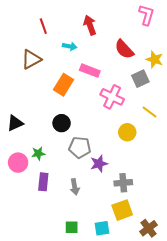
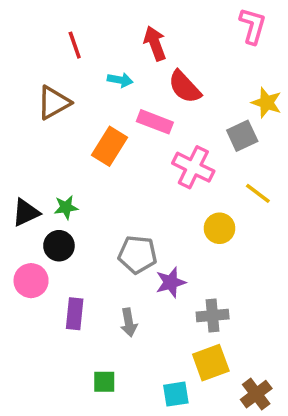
red semicircle: (124, 49) -> (185, 87), moved
black circle: (62, 123) -> (59, 246), moved
green star: (38, 153) -> (66, 207), moved
green square: (72, 227) -> (104, 382), moved

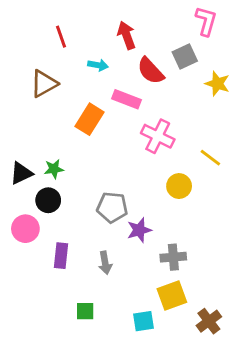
gray square: (242, 136) -> (185, 57), moved

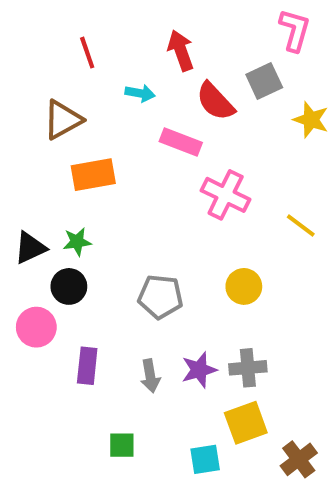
orange rectangle: (89, 119) -> (93, 175), moved, turned 48
yellow circle: (179, 186) -> (244, 286), moved
purple star: (139, 230) -> (199, 370), moved

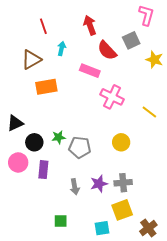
cyan arrow: (140, 93) -> (62, 48), moved, turned -88
green star: (77, 242) -> (59, 137), moved
purple rectangle: (87, 366) -> (43, 170), moved

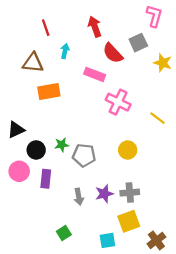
brown triangle: (31, 60) -> (33, 63), turned 35
green square: (61, 221) -> (64, 233), turned -32

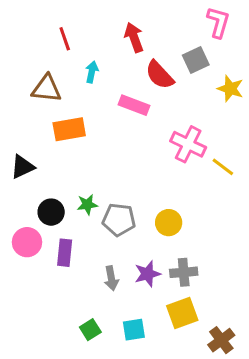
pink cross: (118, 102) -> (188, 144), moved
black triangle: (16, 130) -> (22, 167), moved
yellow circle: (128, 150) -> (169, 223), moved
cyan square: (107, 240) -> (134, 330), moved

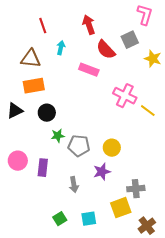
orange rectangle: (69, 129) -> (34, 86), moved
black circle: (51, 212) -> (47, 113), moved
gray cross: (184, 272) -> (136, 189), moved
purple star: (148, 274) -> (102, 172), moved

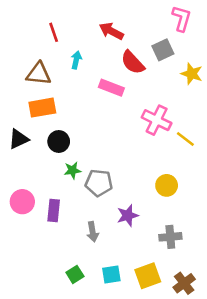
red arrow: (89, 25) -> (111, 31), turned -42
yellow circle: (112, 148) -> (167, 185), moved
yellow square: (121, 208) -> (148, 276), moved

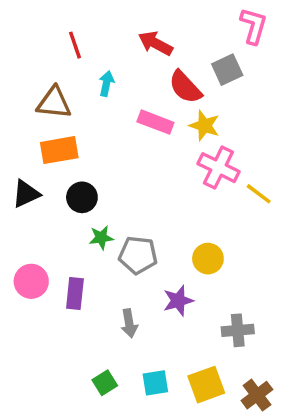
yellow star: (192, 74) -> (204, 126), moved
yellow circle: (167, 185) -> (208, 259), moved

